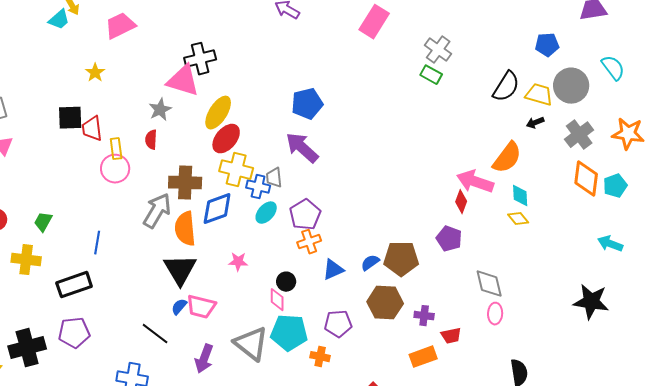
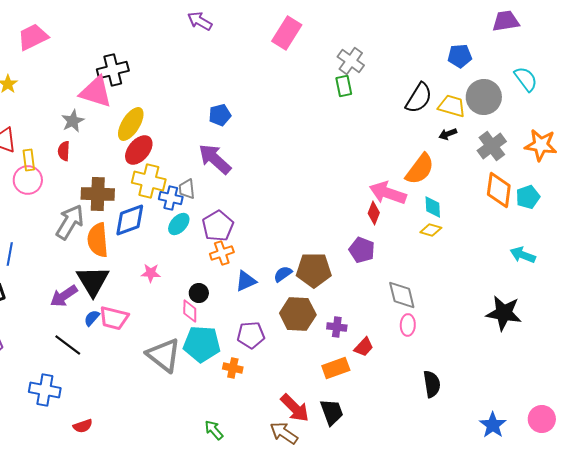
green rectangle: (431, 75) -> (344, 86), turned 50
blue pentagon: (307, 104) -> (220, 115), size x0.7
yellow diamond: (518, 219) -> (431, 230), turned -35
red trapezoid: (451, 336) -> (364, 347), turned -35
purple arrow: (204, 359) -> (64, 296), moved, turned 36

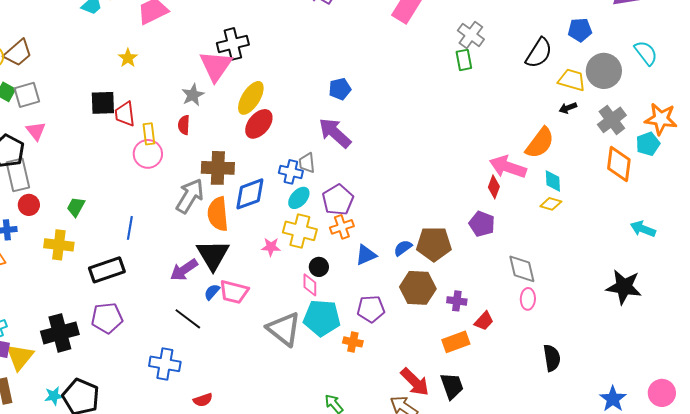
pink triangle: (96, 92) -> (216, 66), turned 48
black semicircle: (419, 98) -> (539, 53), moved
yellow cross: (149, 181) -> (300, 231), moved
cyan pentagon: (528, 197) -> (648, 144), moved

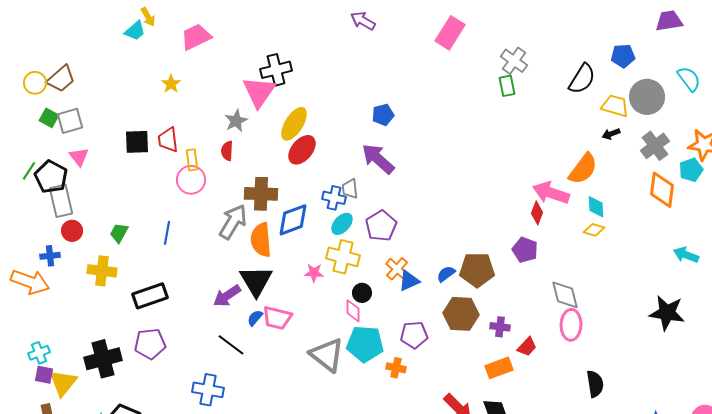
black square: (103, 103) -> (137, 142), moved
orange cross: (342, 227) -> (397, 269), moved, turned -30
blue line: (130, 228) -> (167, 233), moved
pink ellipse: (528, 299) -> (571, 325), size x1.4

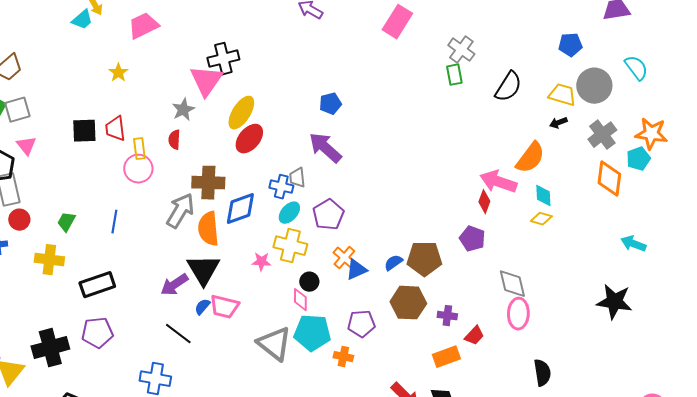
black semicircle: (582, 79) -> (508, 87), moved

